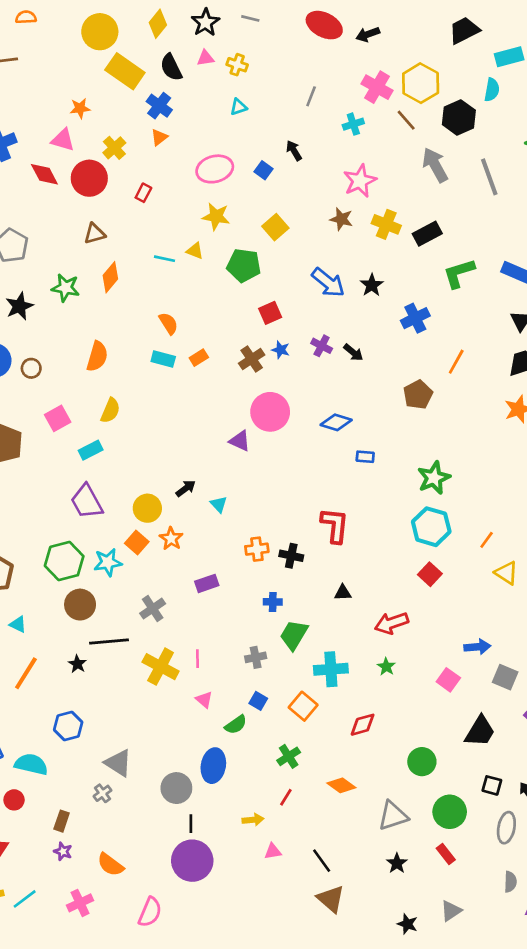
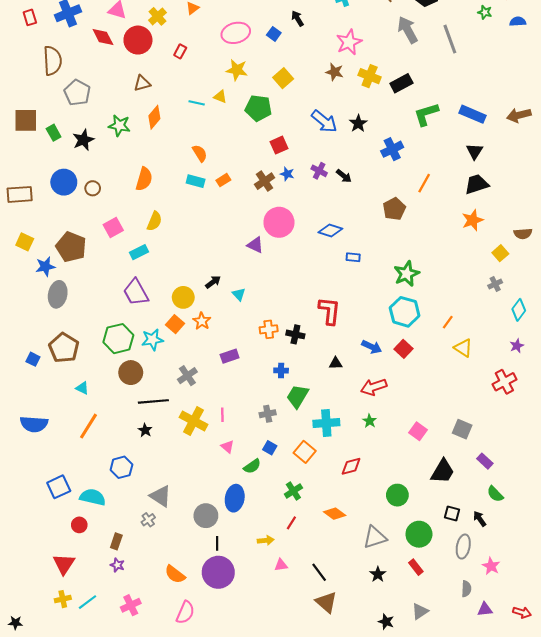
blue arrow: (477, 647) -> (372, 347), moved, turned 30
black star: (77, 664) -> (145, 430), moved
orange semicircle: (110, 865) -> (175, 574), moved

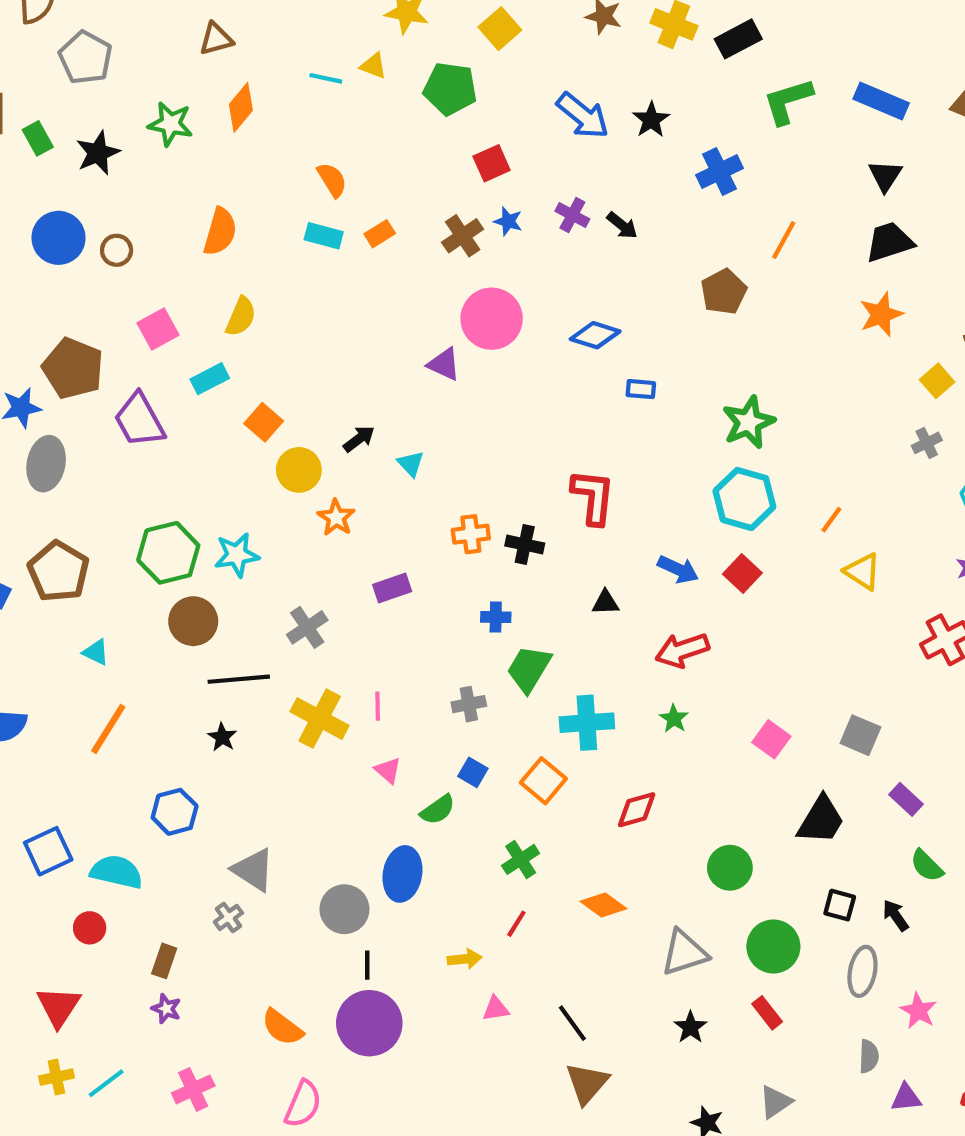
purple trapezoid: (136, 292) -> (139, 420), moved
orange square: (175, 324) -> (264, 422), moved
brown triangle: (326, 602) -> (587, 1083), turned 30

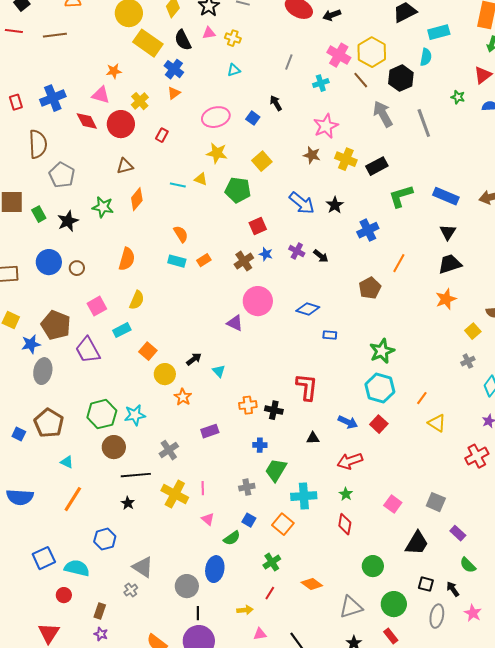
red diamond: (637, 810) -> (345, 524), moved, turned -65
pink star: (918, 1011) -> (473, 613), moved

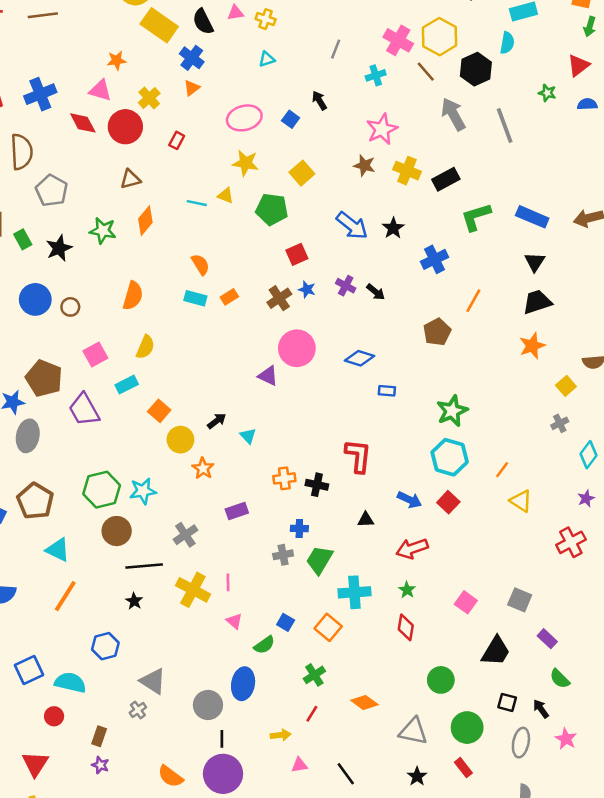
cyan triangle: (67, 462) -> (58, 550), size x1.5
gray cross: (247, 487) -> (283, 555), moved
gray triangle: (351, 607) -> (413, 731), turned 30

